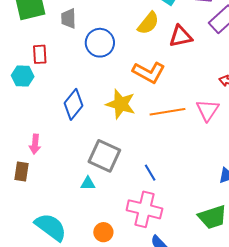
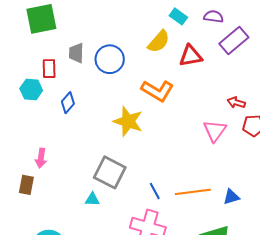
gray trapezoid: (69, 19) -> (76, 53), moved
blue diamond: (73, 104) -> (68, 103), moved, size x0.7
orange line: (168, 112) -> (193, 192), moved

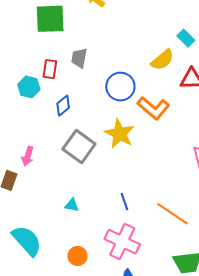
blue circle: (110, 59) -> (120, 87), moved
gray square: (110, 172) -> (79, 147), moved
blue line: (155, 191) -> (124, 202), moved
orange line: (193, 192) -> (172, 214), turned 32

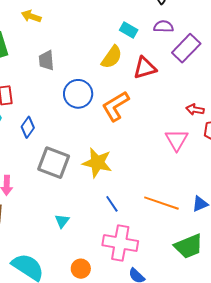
gray trapezoid: (79, 58) -> (46, 60), moved
orange L-shape: (153, 108) -> (116, 106), turned 124
yellow star: (119, 134) -> (97, 163), moved
cyan triangle: (72, 205) -> (62, 221), turned -49

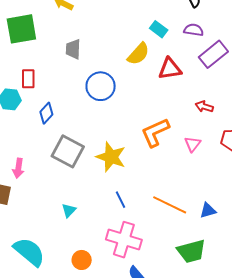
orange L-shape: (116, 106) -> (155, 132), moved
red arrow: (195, 110) -> (204, 107), moved
pink triangle: (177, 140) -> (193, 144), size x0.7

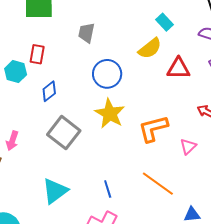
cyan rectangle: (159, 29) -> (165, 22), moved
yellow star: (111, 157) -> (110, 114), moved
orange line: (170, 205) -> (158, 184), moved
cyan triangle: (69, 210) -> (55, 191), size x1.8

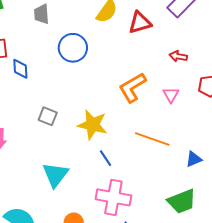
blue diamond: (49, 91) -> (20, 69), moved, turned -40
yellow star: (110, 114) -> (92, 125), moved
gray square: (64, 133) -> (48, 116), size x0.6

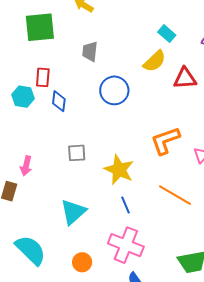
gray square: (48, 116) -> (77, 153), turned -36

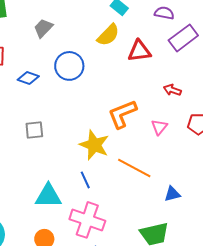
gray trapezoid: (90, 51) -> (43, 28), turned 40
blue diamond: (59, 101) -> (28, 78), moved, turned -75
yellow star: (119, 170) -> (94, 145), moved
cyan triangle: (73, 212) -> (48, 196), moved, turned 44

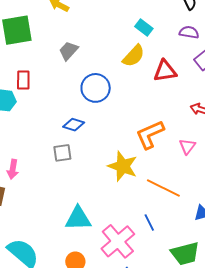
blue diamond: (28, 78) -> (74, 125), moved
blue line: (85, 180) -> (149, 222), moved
pink cross: (87, 220) -> (118, 241), turned 32

